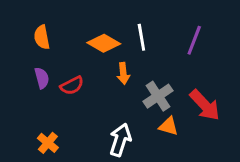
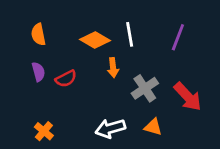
orange triangle: (169, 126) -> (153, 127), moved
white arrow: (120, 140) -> (110, 128), turned -124

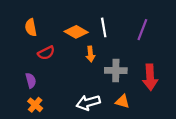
purple semicircle: (38, 72) -> (31, 80), moved
red semicircle: (66, 79) -> (46, 53), moved
gray cross: (145, 88) -> (116, 71), turned 35
red arrow: (188, 97) -> (150, 77), turned 40

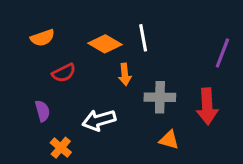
orange semicircle: (31, 27) -> (42, 38), turned -98
purple line: (142, 30) -> (222, 53), moved
white arrow: (88, 103) -> (99, 120), moved
orange cross: (35, 105) -> (61, 148), moved

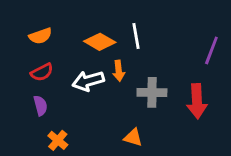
red semicircle: (64, 73) -> (42, 72), moved
white arrow: (99, 120) -> (88, 81), moved
orange triangle: (169, 140) -> (133, 137), moved

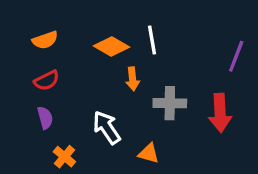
white arrow: (88, 81) -> (107, 127), moved, turned 72

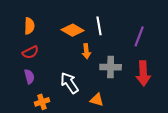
orange semicircle: (45, 40) -> (29, 26), turned -70
purple line: (236, 56) -> (139, 36), moved
orange cross: (64, 157) -> (42, 102), turned 32

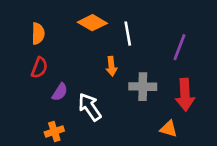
orange diamond: (73, 30) -> (92, 23), moved
red semicircle: (30, 52) -> (39, 68), turned -42
purple semicircle: (29, 77) -> (60, 92), moved, turned 48
orange triangle: (97, 100) -> (169, 129), moved

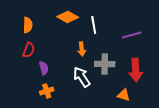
purple line: (179, 47) -> (132, 35), turned 54
purple semicircle: (60, 92) -> (44, 68), turned -48
white arrow: (90, 107) -> (82, 77), moved
orange cross: (54, 131) -> (47, 91), moved

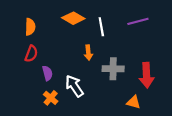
purple line: (132, 35) -> (138, 21), moved
white arrow: (82, 77) -> (74, 86), moved
orange cross: (47, 91) -> (51, 98), turned -32

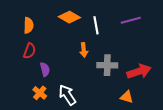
red arrow: (147, 75) -> (139, 71), turned -105
white arrow: (74, 86) -> (67, 95), moved
orange cross: (51, 98) -> (40, 93), moved

